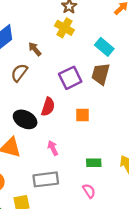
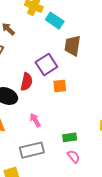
cyan rectangle: (104, 47) -> (55, 21), moved
purple square: (70, 78) -> (46, 65), moved
green rectangle: (94, 163) -> (70, 137), moved

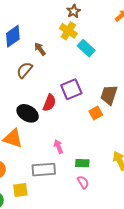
brown trapezoid: (72, 46) -> (109, 95), moved
orange square: (60, 86) -> (96, 113), moved, turned -32
pink arrow: (35, 120) -> (58, 147), moved

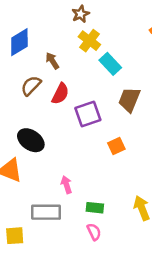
brown star: (74, 11) -> (81, 14), moved
brown trapezoid: (109, 95) -> (129, 100), moved
red semicircle: (49, 103) -> (60, 94), moved

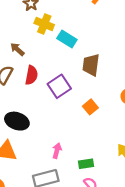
pink arrow: (66, 185) -> (57, 151), turned 48

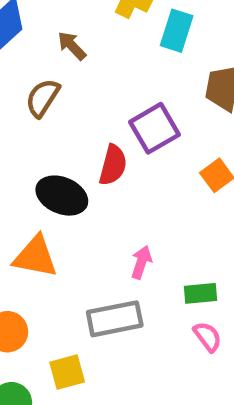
cyan rectangle: (67, 39) -> (177, 31), turned 72
red semicircle: (31, 75) -> (113, 165), moved

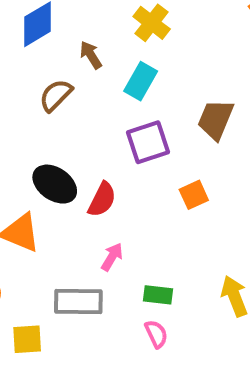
cyan rectangle: (177, 31) -> (141, 81), moved
red semicircle: (113, 165) -> (102, 200), moved

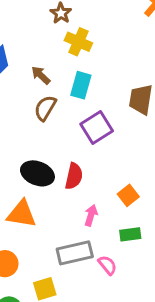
brown semicircle: (56, 95) -> (45, 108), moved
orange square: (194, 195) -> (128, 195), moved
pink semicircle: (156, 334) -> (107, 265), moved

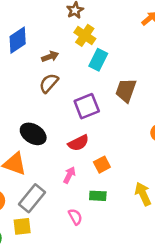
brown arrow: (41, 75) -> (50, 57), turned 105
cyan rectangle: (81, 85) -> (98, 60), moved
red semicircle: (74, 176) -> (78, 143), moved, turned 40
gray rectangle: (75, 253) -> (32, 198), moved, turned -48

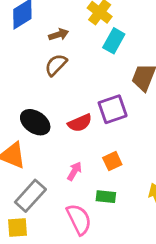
purple square: (87, 106) -> (113, 109), moved
red semicircle: (78, 143) -> (80, 123), moved
pink semicircle: (75, 217) -> (79, 219), size x1.6

